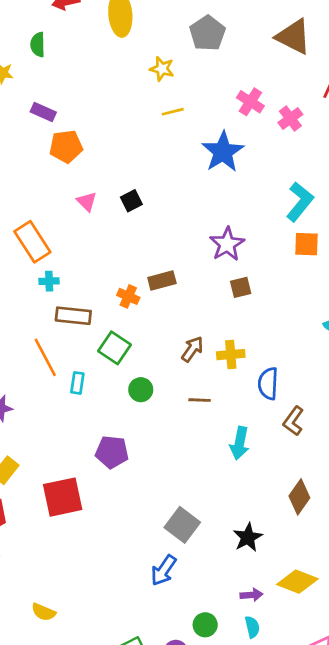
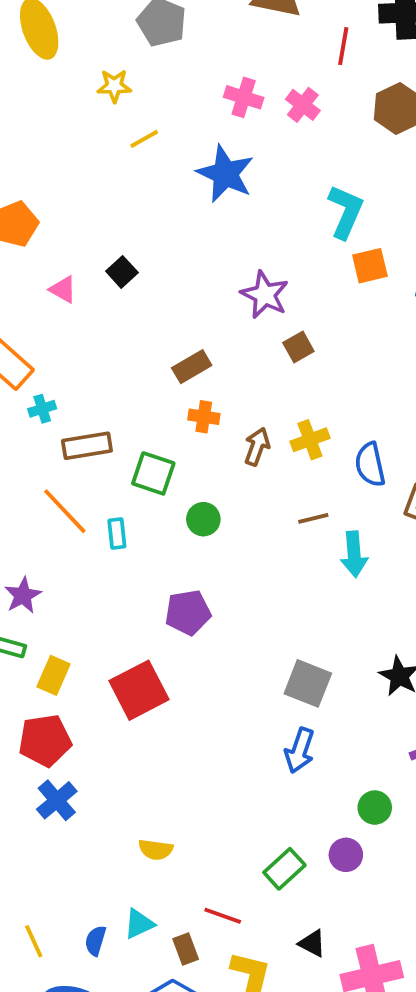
orange cross: (128, 296) -> (204, 417), moved
brown line: (200, 400) -> (313, 518), moved

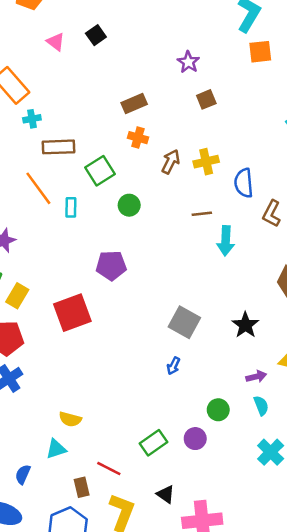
purple star: (265, 295) -> (188, 62), size x0.7
green square: (153, 473) -> (100, 171), turned 32
blue arrow: (300, 750) -> (173, 366), size x0.6
cyan triangle: (139, 924) -> (56, 449), moved

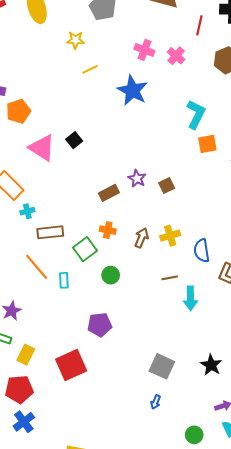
pink triangle: (56, 42) -> (42, 148), size x1.8
purple star: (188, 62) -> (137, 178), moved
orange cross: (138, 138) -> (108, 230), moved

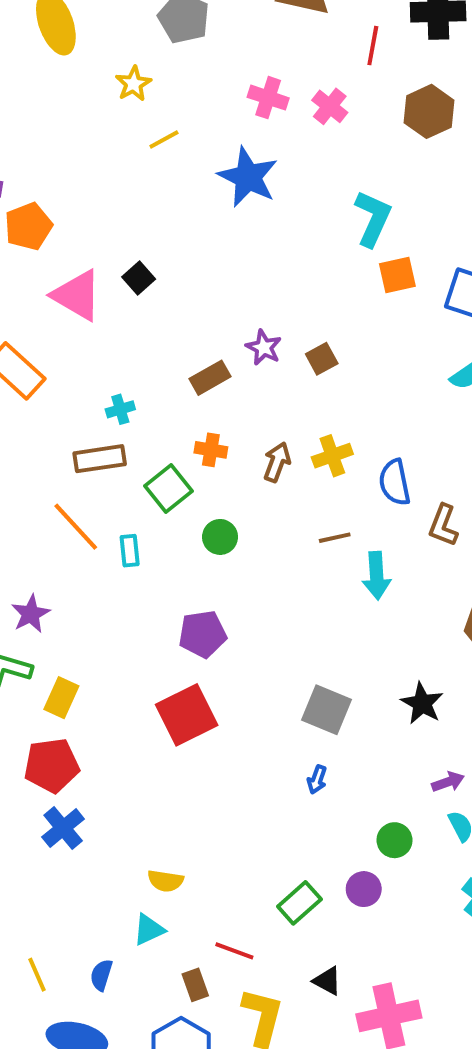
yellow star: (75, 40) -> (133, 84), turned -30
cyan cross: (27, 211) -> (120, 409), moved
red square: (71, 365) -> (187, 715), moved

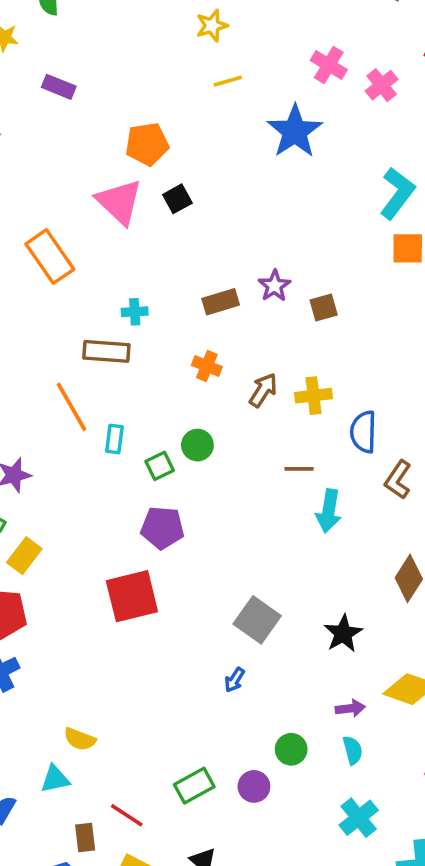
orange pentagon: (28, 226) -> (147, 144), moved
green square: (168, 488) -> (160, 466), moved, size x0.7

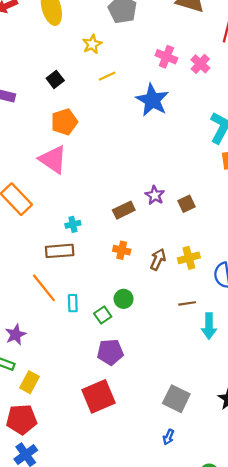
black square: (177, 199) -> (55, 79), moved

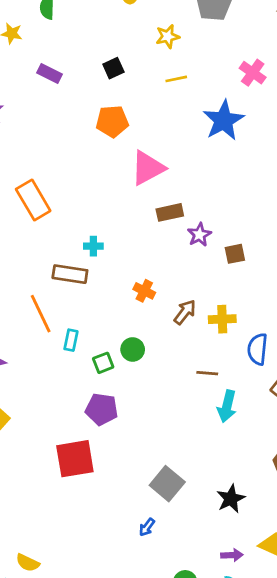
pink triangle: (53, 159) -> (148, 168), moved, turned 44
brown rectangle: (124, 210) -> (170, 212), moved

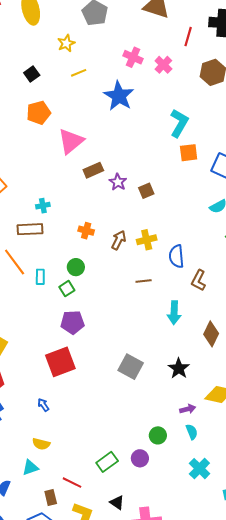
green circle: (133, 349) -> (76, 267), moved
cyan arrow: (227, 406) -> (174, 313), moved
blue arrow: (147, 527) -> (43, 405), moved, turned 120

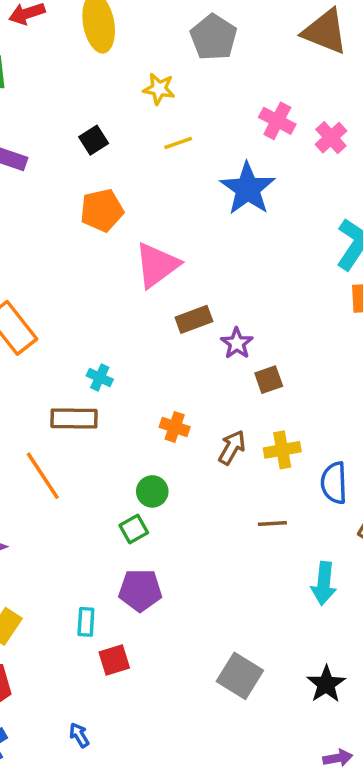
yellow star: (66, 43) -> (159, 89), turned 30
brown square: (146, 191) -> (269, 380), moved
cyan cross: (43, 206) -> (100, 378), turned 32
cyan rectangle: (40, 277) -> (86, 622), moved
red square: (60, 362) -> (114, 660), size x0.6

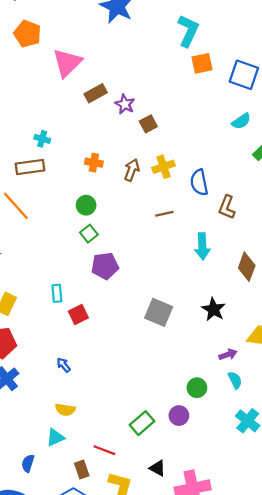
orange pentagon: (102, 210) -> (27, 34), turned -30
green square: (134, 529) -> (89, 234), moved
purple pentagon: (140, 590) -> (105, 266), moved

